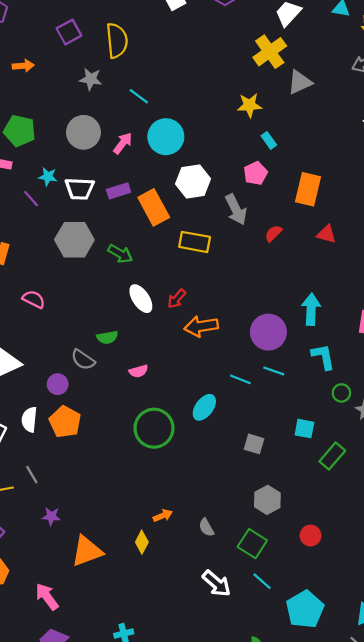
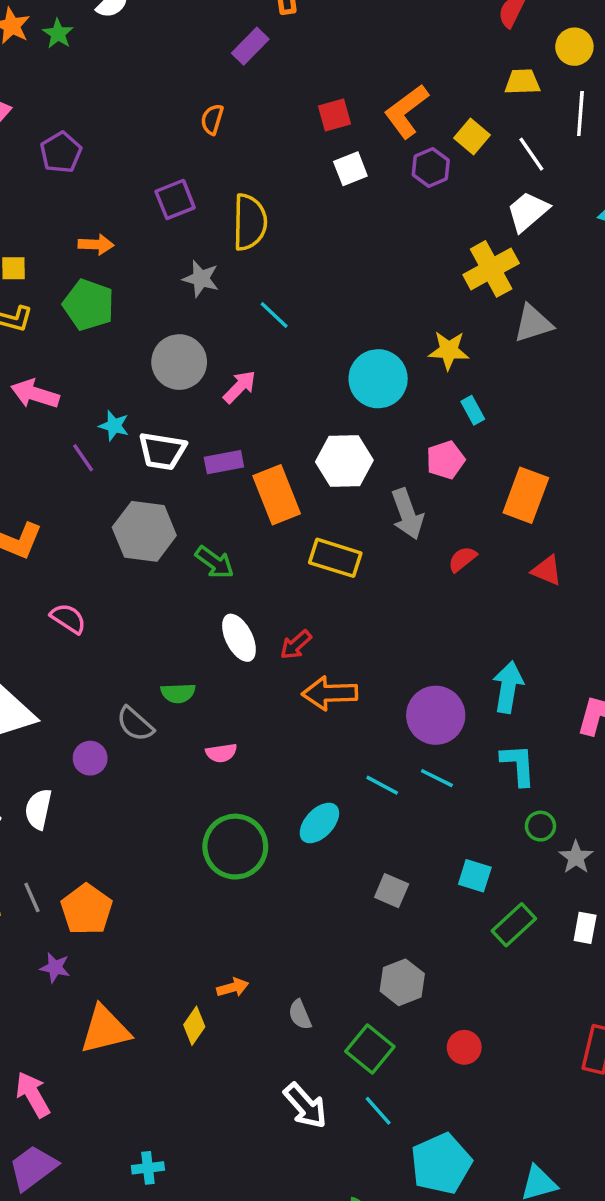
green pentagon: (20, 131) -> (89, 305), moved
cyan circle: (166, 137) -> (378, 379), moved
orange pentagon: (65, 422) -> (87, 909), moved

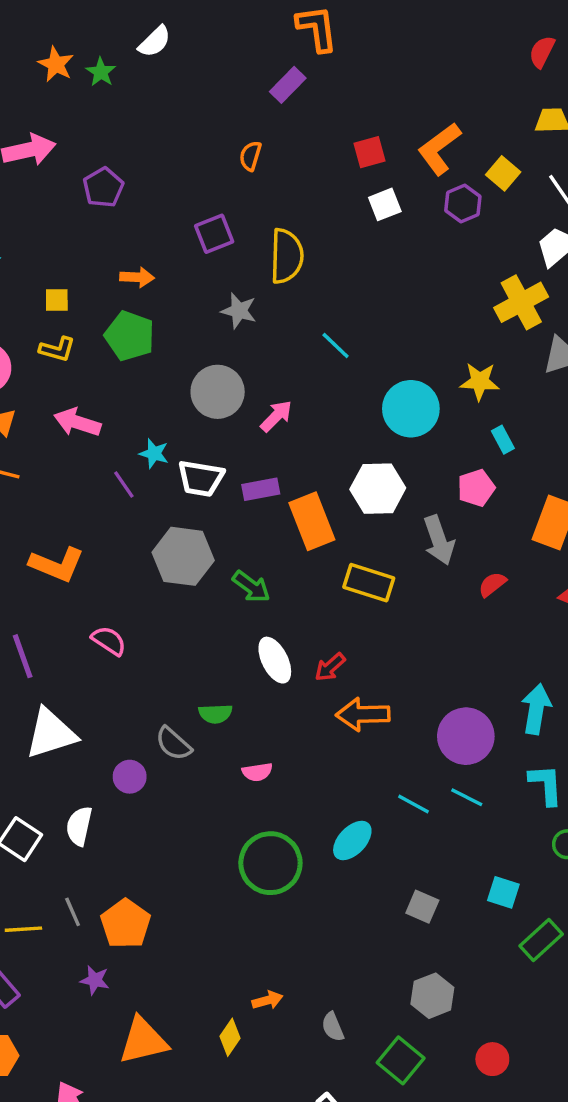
cyan line: (274, 315) -> (336, 346), moved

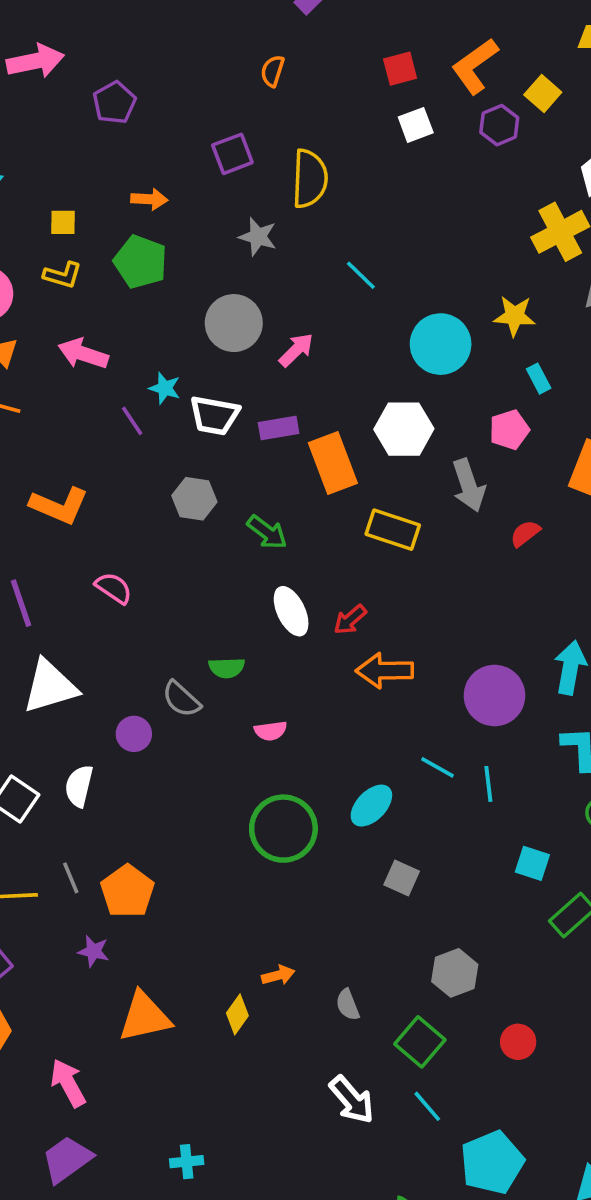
gray hexagon: (183, 556) -> (194, 499), size x0.7
cyan line: (467, 797) -> (488, 784), moved, turned 56
gray square: (422, 907) -> (402, 878), moved

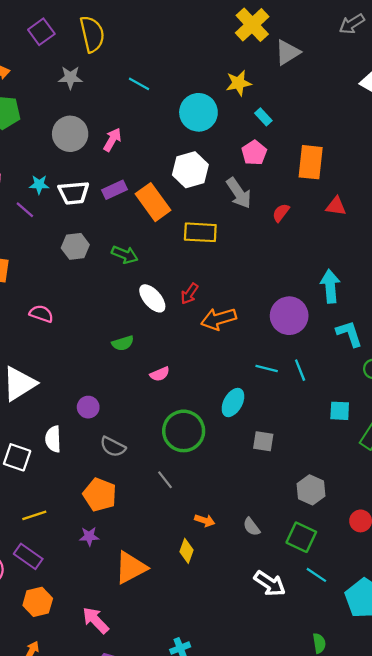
gray semicircle: (181, 699) -> (113, 447), moved
purple circle: (134, 734) -> (88, 407), moved
gray line: (71, 878) -> (165, 480), moved
orange arrow: (278, 975) -> (205, 520), turned 48

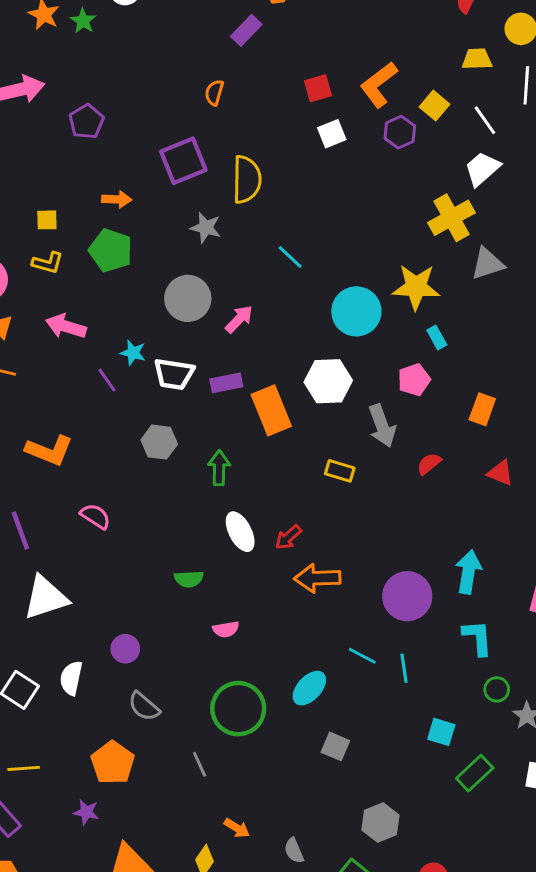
purple square: (41, 32) -> (183, 161), size x1.4
yellow star: (239, 83) -> (416, 287), size x1.4
orange rectangle: (311, 162) -> (482, 409), size x0.7
yellow rectangle: (200, 232) -> (340, 471), moved, size x0.7
green arrow: (125, 255) -> (219, 468), turned -125

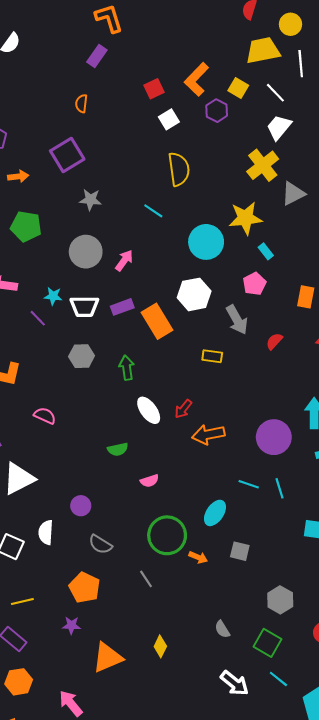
yellow trapezoid: (477, 59) -> (263, 50), size x1.6
yellow semicircle: (247, 179) -> (179, 169), moved
orange arrow: (117, 199) -> (18, 176), moved
orange arrow: (237, 828) -> (198, 557), moved

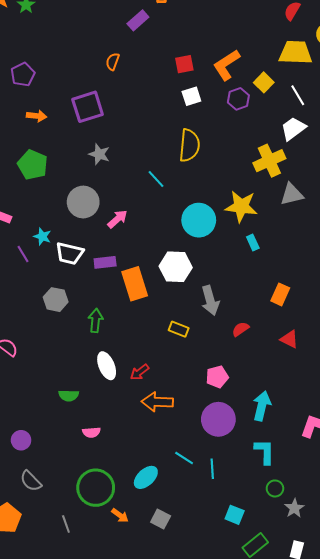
pink pentagon: (254, 284) -> (217, 377), moved

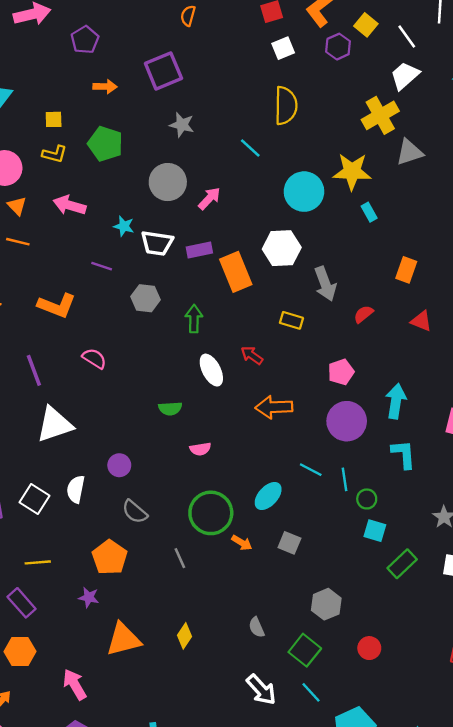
purple line: (23, 254) -> (102, 266), moved, turned -36
red arrow: (140, 372) -> (252, 355), moved, turned 78
green circle: (275, 488) -> (367, 499), moved

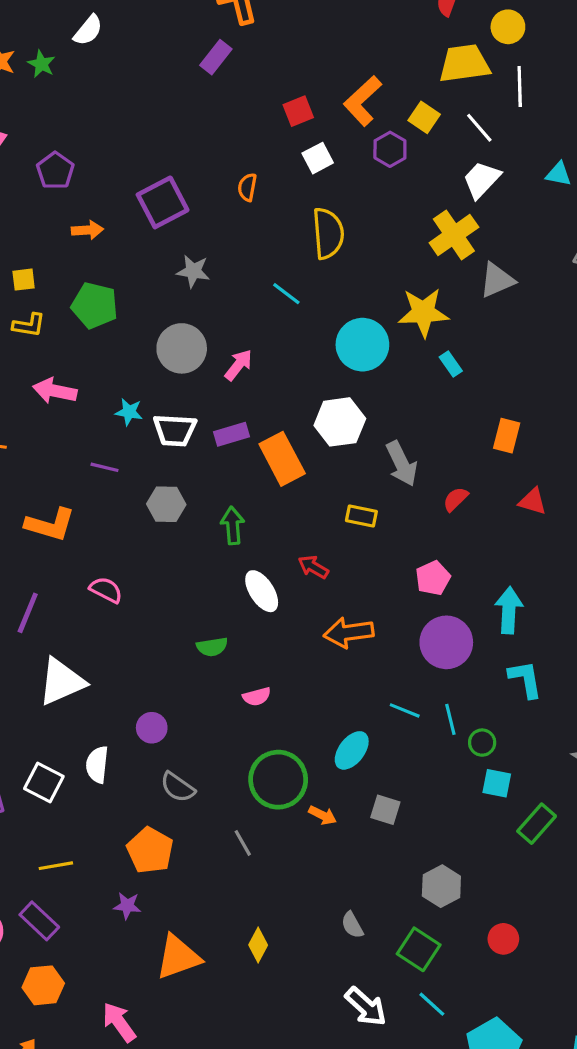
orange semicircle: (188, 16) -> (247, 187), moved
purple line: (34, 370) -> (28, 613), turned 48

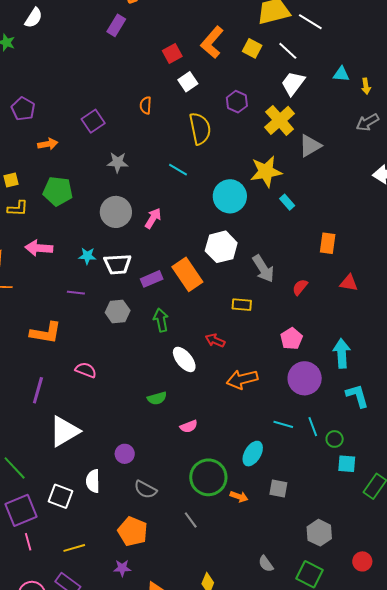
white line: (520, 86) -> (310, 22), turned -50
purple hexagon: (390, 149) -> (237, 102), moved
purple square: (163, 202) -> (93, 121), size x0.7
purple rectangle: (231, 434) -> (152, 279), moved

